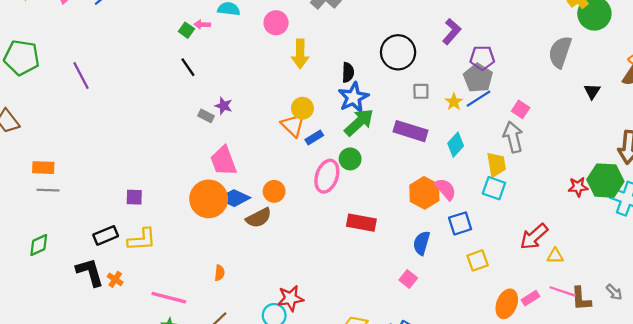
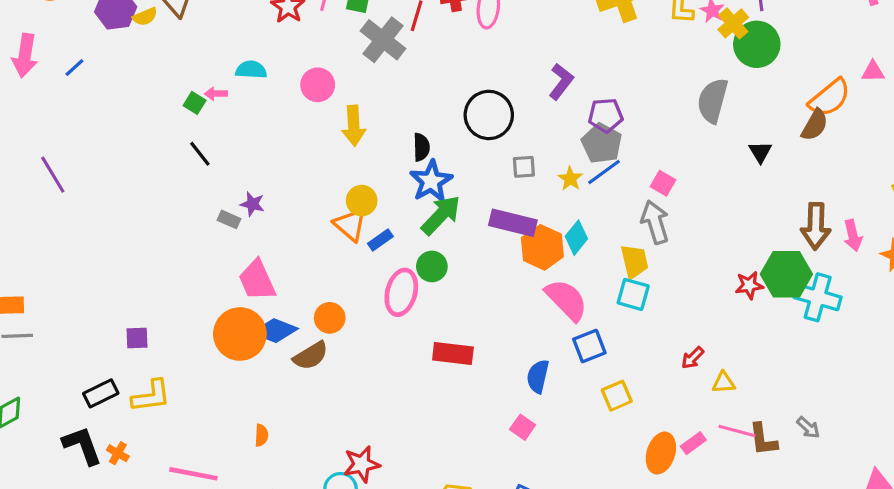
pink semicircle: (446, 189) -> (566, 300), size x1.4
orange hexagon: (424, 193) -> (542, 247), moved
red arrow: (534, 237) -> (693, 358), size x0.6

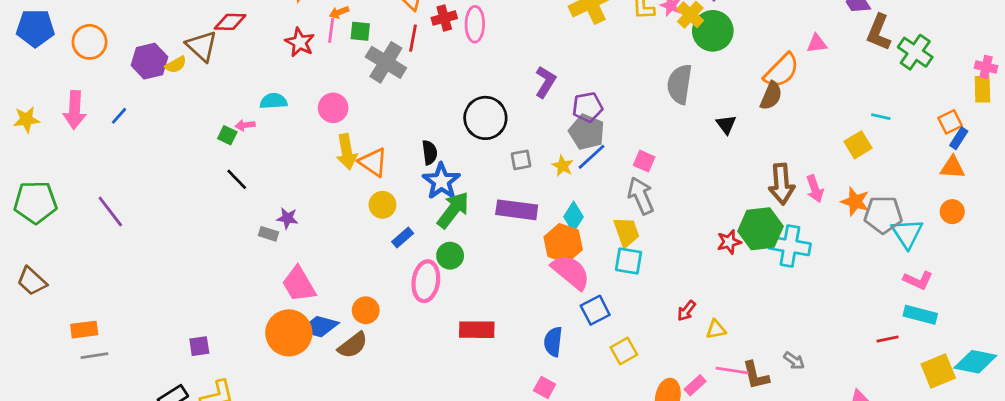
yellow arrow: (354, 126) -> (347, 152), moved
orange triangle: (350, 225) -> (373, 162), moved
orange hexagon: (542, 247) -> (563, 243), moved

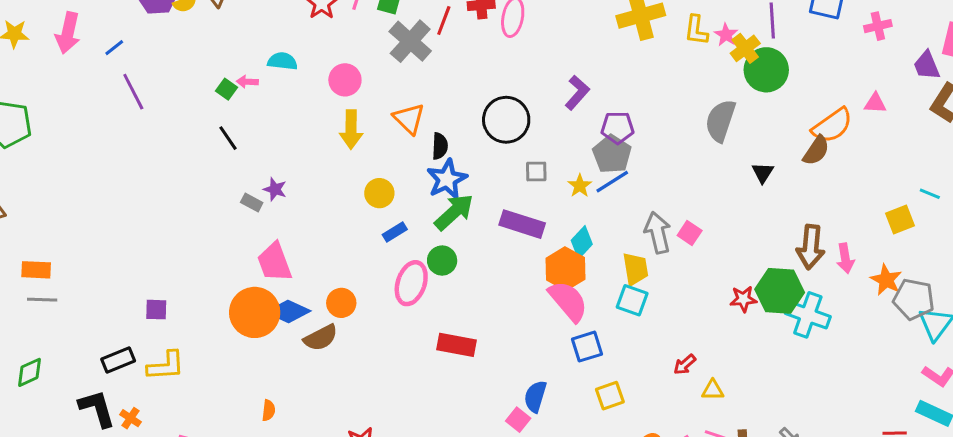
pink square: (644, 161) -> (690, 233), moved
orange triangle: (373, 162) -> (409, 119), moved
purple line: (110, 211) -> (133, 92), moved
blue semicircle: (553, 342) -> (535, 396), moved

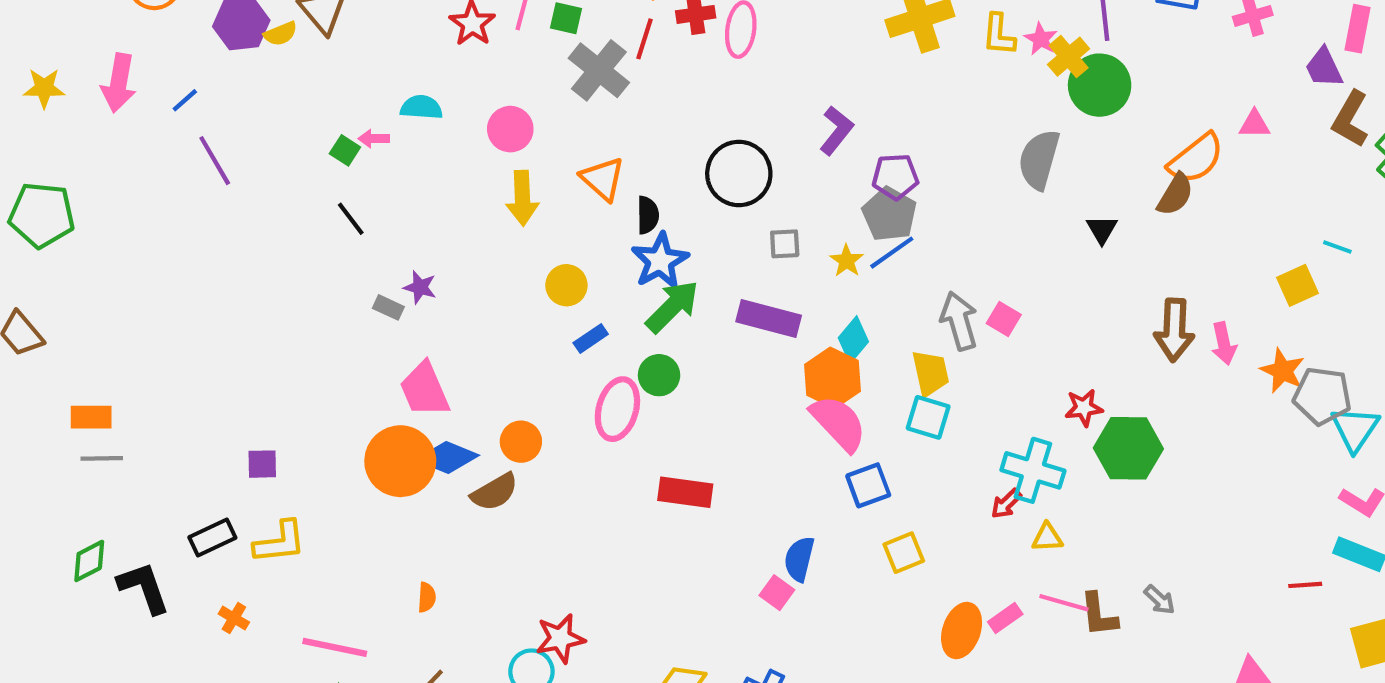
green hexagon: (780, 291) -> (1128, 448), moved
cyan cross: (808, 315) -> (1033, 470), moved
black L-shape: (97, 408) -> (144, 588), moved

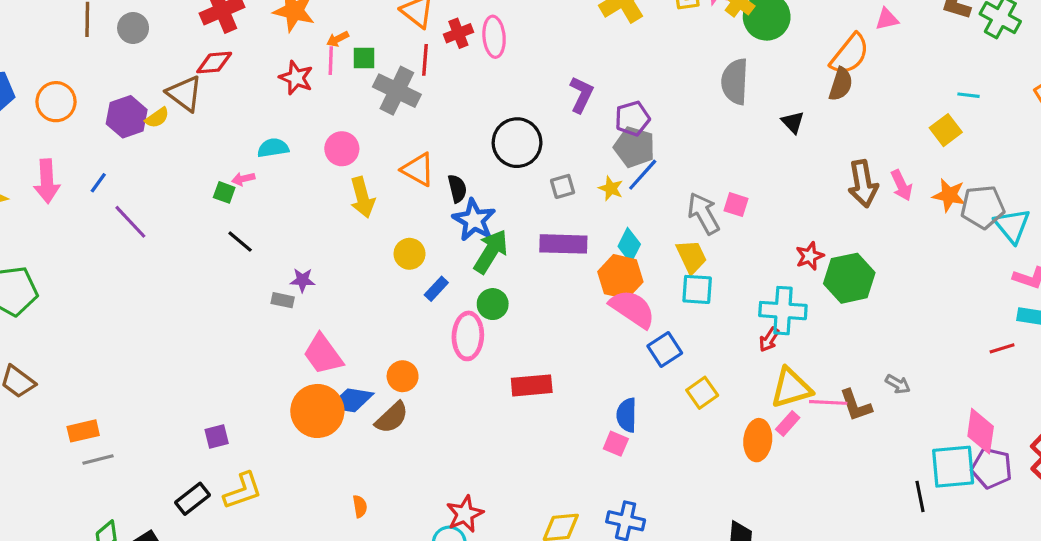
yellow triangle: (1047, 537) -> (791, 388), moved, size x1.8

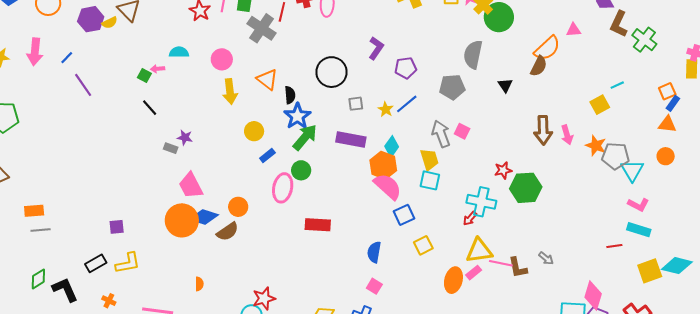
cyan line: (968, 95) -> (617, 85), turned -40
gray pentagon: (634, 147) -> (452, 87), moved, turned -30
pink square: (616, 444) -> (374, 286), moved

